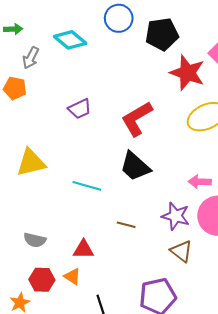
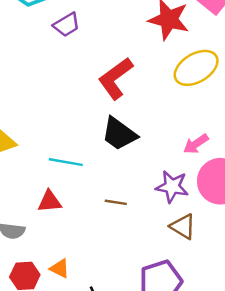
purple trapezoid: (80, 109) -> (67, 25), moved
pink arrow: (200, 182) -> (196, 144), turned -30
red triangle: (83, 249) -> (50, 201), moved

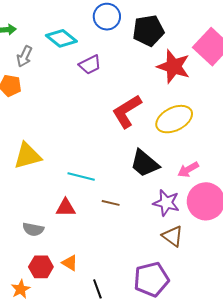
yellow ellipse: (196, 68) -> (174, 119), moved
black trapezoid: (119, 134) -> (145, 163), moved
brown line: (116, 202) -> (111, 203), moved

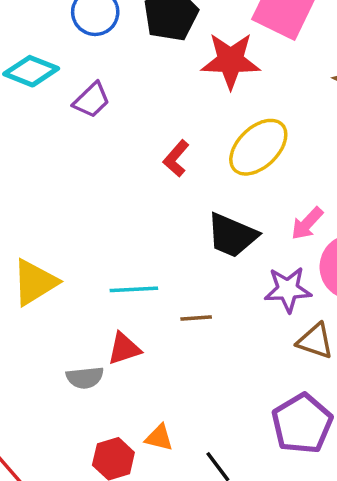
red L-shape: (127, 111) -> (176, 158), size x0.6
gray semicircle: (33, 229) -> (85, 378), moved

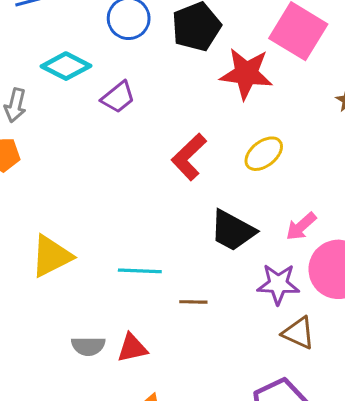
yellow ellipse: (258, 147) -> (264, 154), size x0.7
red L-shape: (176, 158) -> (189, 157), size x1.4
red triangle: (124, 349) -> (132, 348), moved

